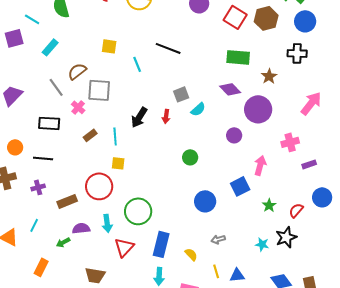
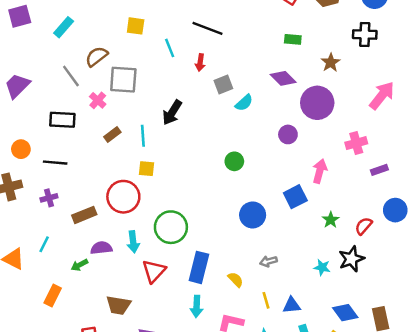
green rectangle: (238, 57) -> (293, 39), size x0.6
red arrow: (166, 116) -> (200, 63), moved

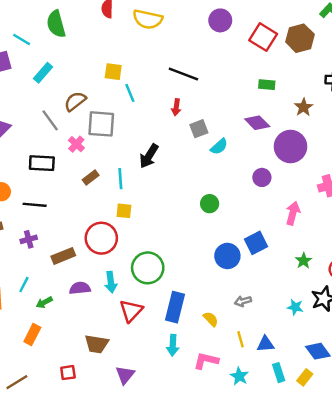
cyan line: (170, 48) -> (130, 93), moved
blue square: (295, 197) -> (256, 243), moved
green arrow: (79, 265) -> (44, 302), moved

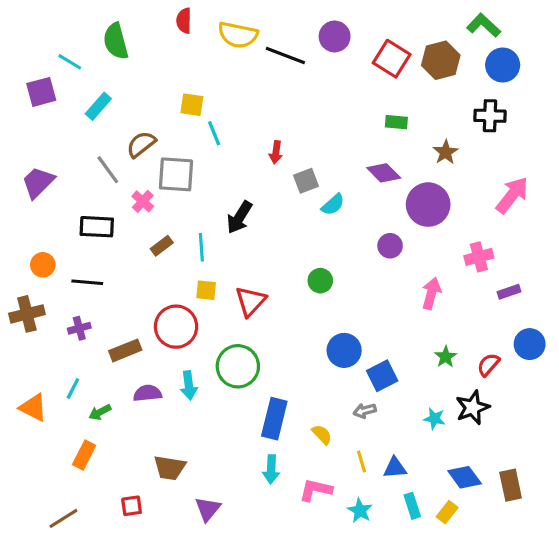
black line: (183, 74) -> (285, 55), moved
blue square: (256, 243) -> (382, 376), moved
red triangle: (131, 311) -> (251, 301), moved

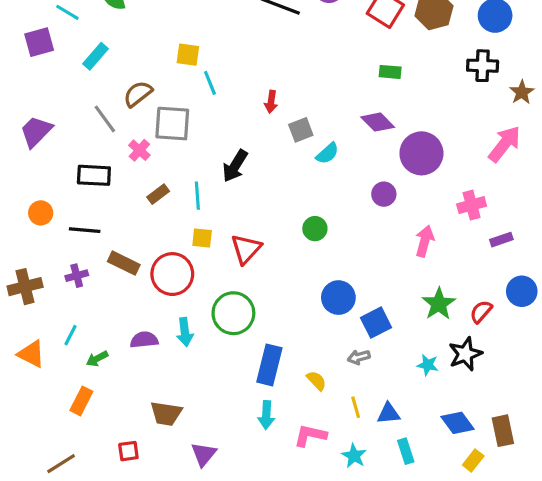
brown star: (446, 152) -> (522, 92), moved
brown cross: (27, 314) -> (25, 287), moved
brown rectangle: (125, 350) -> (124, 263), moved, turned 48
green star: (446, 357) -> (439, 304), size x1.5
yellow rectangle: (447, 512) -> (473, 460), moved

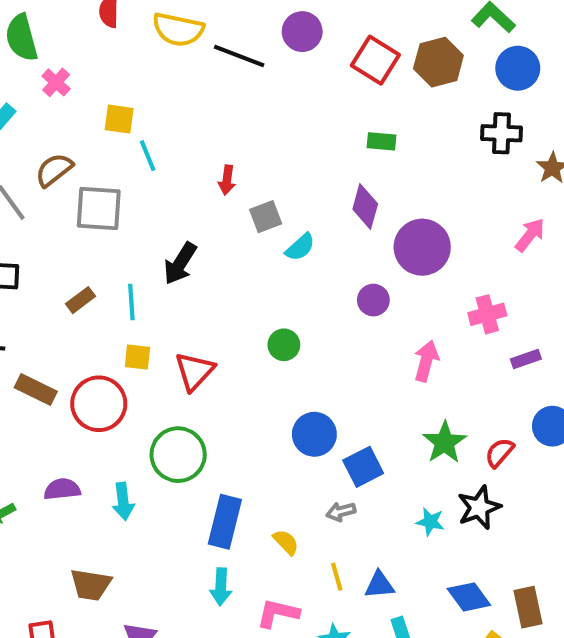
purple diamond: (378, 122) -> (365, 206), turned 60
pink arrow: (504, 144) -> (530, 235), size x0.7
pink cross: (139, 150) -> (56, 82), moved
cyan arrow: (185, 332) -> (123, 501), moved

